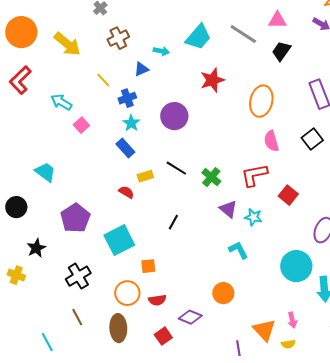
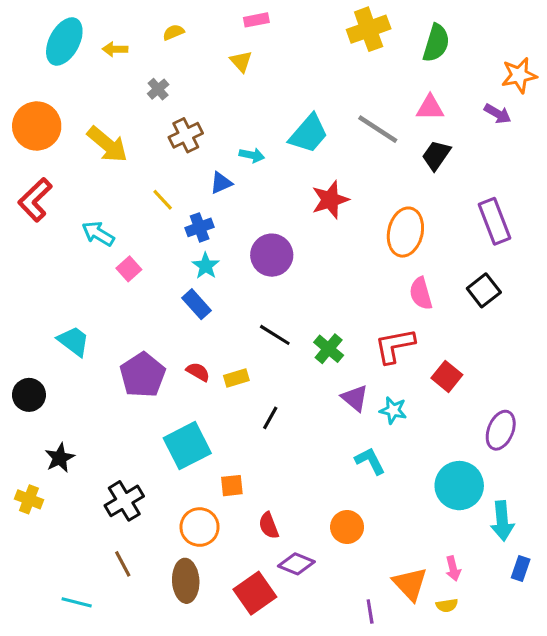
yellow rectangle: (145, 176) -> (236, 378), moved
purple pentagon: (75, 218) -> (143, 375), moved
red semicircle: (157, 300) -> (269, 525), moved, turned 78
red square: (163, 336) -> (255, 593), size x1.5
cyan line: (47, 342) -> (77, 602), turned -48

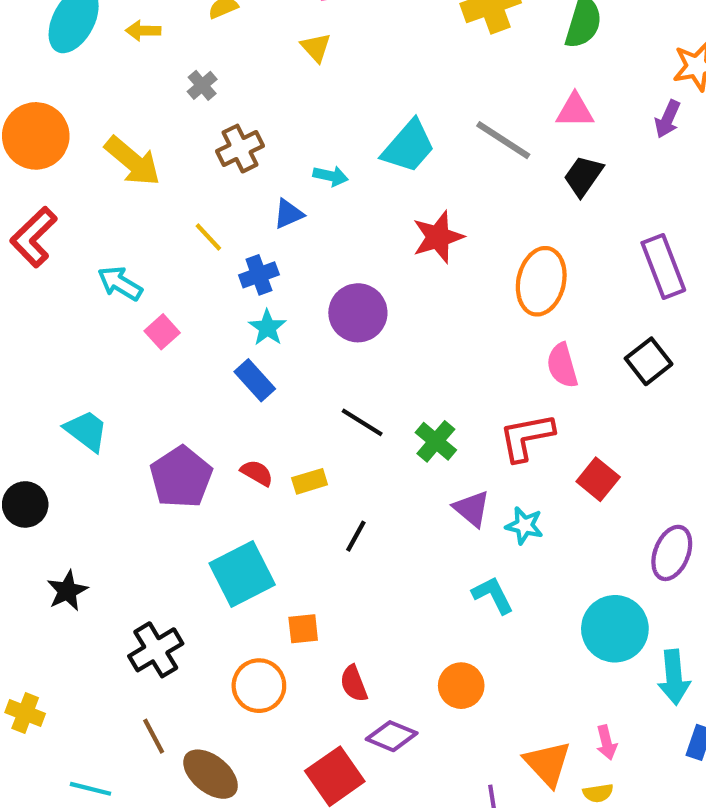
purple arrow: (498, 114) -> (668, 119), turned 84
yellow cross: (29, 499) -> (25, 713), moved
brown ellipse: (186, 581) -> (211, 774), moved, turned -48

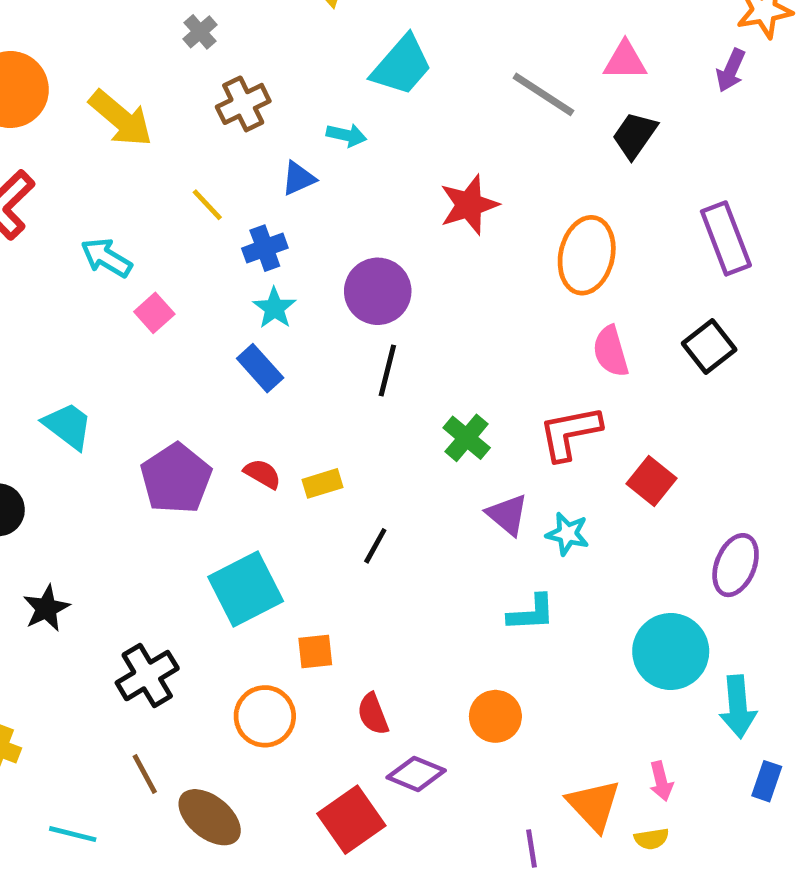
cyan trapezoid: (408, 146) -> (402, 66), moved
black line: (362, 422) -> (387, 371), moved, turned 72
cyan L-shape: (493, 595) -> (531, 613), turned 114

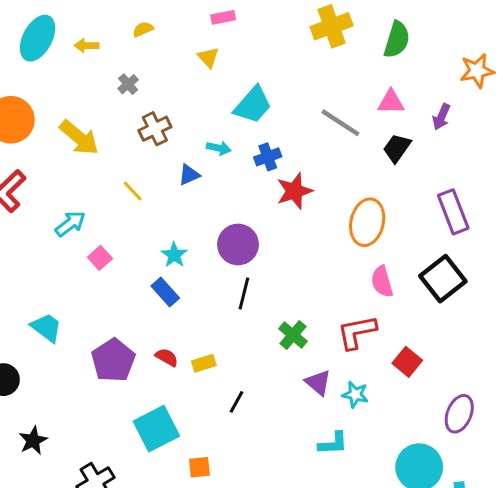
purple arrow: (731, 70) -> (441, 117), moved
blue cross: (265, 248) -> (268, 157), moved
cyan arrow: (106, 258) -> (70, 224), turned 112
black square: (709, 346) -> (443, 279), size x1.4

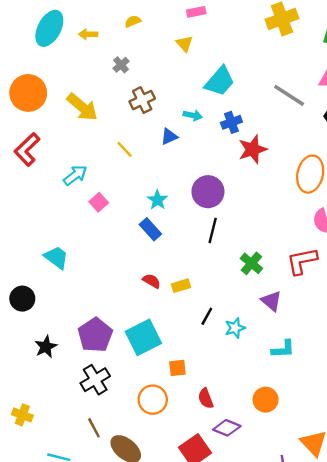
purple pentagon: (113, 360) -> (95, 335), moved
cyan star: (355, 394) -> (235, 328), moved, turned -30

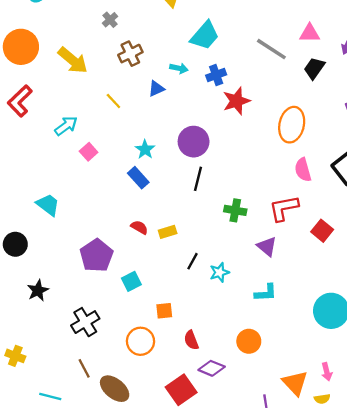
green cross: (251, 263) -> (235, 210), turned -30
purple triangle: (271, 301) -> (267, 246), moved
purple pentagon: (95, 335) -> (97, 256), moved
cyan square: (143, 337) -> (131, 281), size x0.6

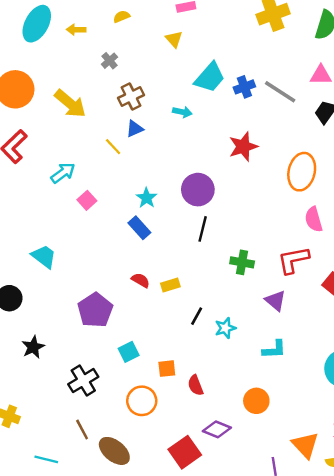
blue cross: (216, 75) -> (244, 87), moved
blue triangle: (156, 89) -> (135, 129), moved
cyan square: (131, 281) -> (129, 352), moved
red semicircle: (191, 340) -> (195, 385), moved

